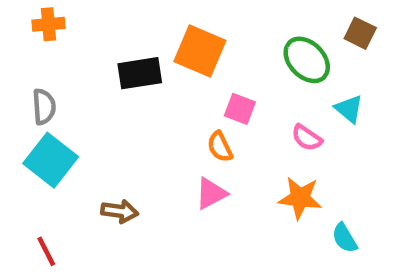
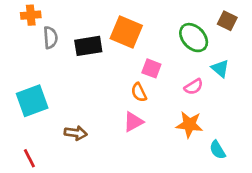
gray semicircle: (44, 107) -> (50, 38), moved
pink semicircle: (307, 138) -> (194, 87), turned -66
cyan square: (51, 160) -> (32, 101), turned 32

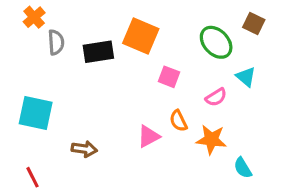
orange cross: (31, 15) -> (34, 17), turned -36
orange semicircle: (139, 92) -> (178, 121), moved
cyan square: (32, 101) -> (36, 113), turned 32

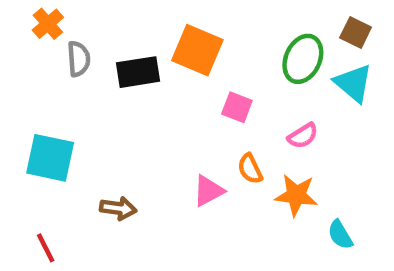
green ellipse: (216, 42) -> (303, 59), turned 68
cyan triangle: (246, 77) -> (353, 83), moved, size x1.4

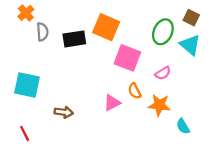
pink square: (237, 107) -> (127, 58), size x1.6

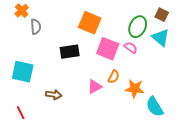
black rectangle: (74, 39) -> (70, 52), moved
pink semicircle: (163, 73) -> (131, 48), moved, turned -112
orange semicircle: (135, 91) -> (114, 77), turned -128
cyan semicircle: (183, 126) -> (155, 107), size x1.5

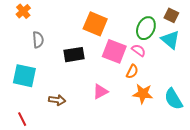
gray semicircle: (36, 27) -> (38, 40), moved
orange semicircle: (114, 77) -> (132, 71), moved
cyan semicircle: (155, 107) -> (173, 99), moved

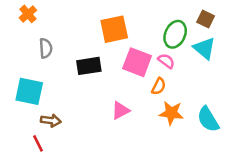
orange square: (95, 24) -> (114, 29), turned -35
brown arrow: (57, 100) -> (51, 121), moved
red line: (22, 119) -> (38, 143), moved

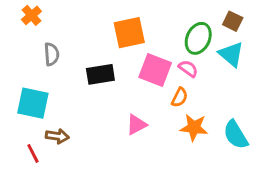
red line: (38, 143) -> (33, 153), moved

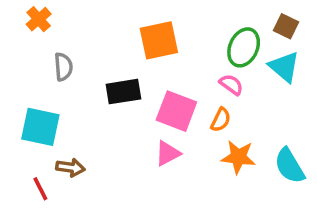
pink square: (155, 70) -> (176, 111), moved

